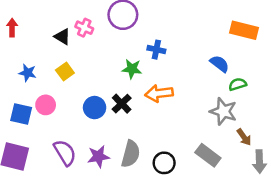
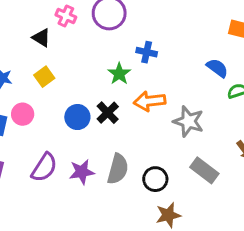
pink cross: (84, 28) -> (66, 16), moved
green star: (132, 69) -> (119, 74), turned 30
gray star: (223, 111) -> (188, 121), moved
purple semicircle: (65, 153) -> (44, 168), turned 64

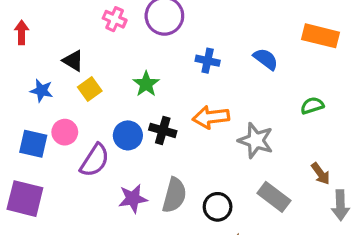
black triangle: (41, 38) -> (73, 61), moved
blue semicircle: (217, 68) -> (266, 59), moved
green star: (119, 74) -> (146, 84), moved
black cross: (108, 113) -> (163, 130), turned -30
purple semicircle: (44, 168) -> (95, 160), moved

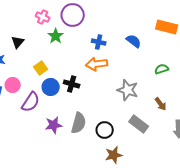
black triangle: (73, 61) -> (18, 42), turned 40
green star: (146, 84) -> (56, 36), moved
yellow square: (90, 89) -> (41, 68), moved
orange arrow: (211, 117) -> (97, 64), moved
brown arrow: (320, 174) -> (161, 104), moved

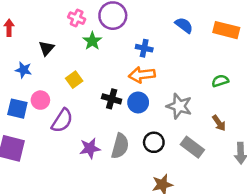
blue semicircle: (134, 41) -> (184, 25), moved
blue circle: (51, 87) -> (138, 102), moved
black circle: (105, 130) -> (154, 142), moved

